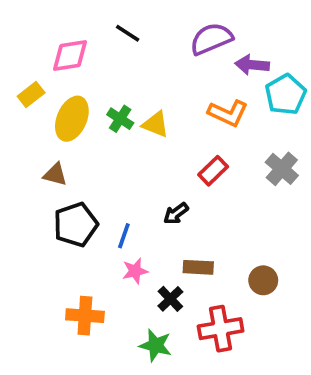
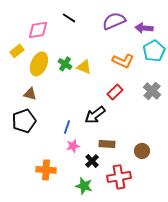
purple arrow: (252, 65) -> (144, 28), moved
black arrow: (176, 213) -> (95, 115), size x1.5
black pentagon: (76, 225) -> (24, 121), moved

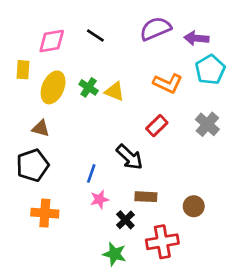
black line: (69, 18) -> (95, 36), moved
yellow rectangle: (17, 51) -> (23, 70), turned -48
black arrow: (95, 115) -> (130, 157), turned -100
orange cross: (46, 170) -> (45, 213), moved

